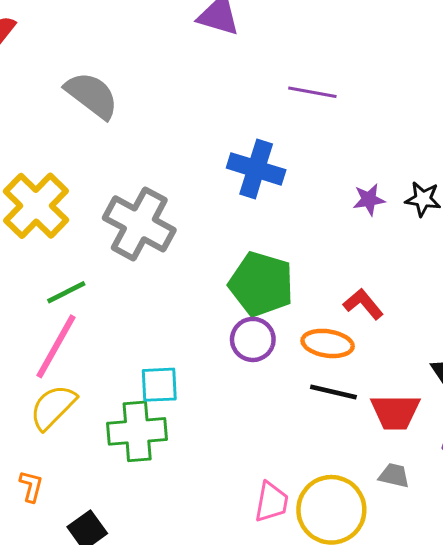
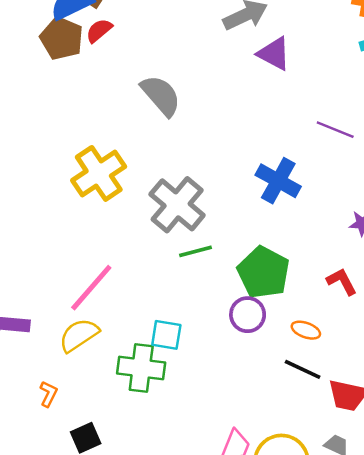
green line: (66, 292) -> (196, 251), moved
red L-shape: (363, 304) -> (342, 282), moved
orange ellipse: (328, 343) -> (306, 330), size x0.7

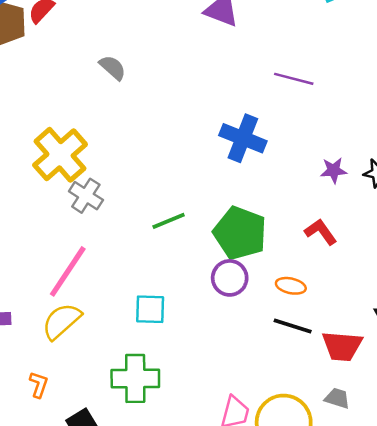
gray semicircle: (161, 95) -> (113, 68), size x0.6
gray cross: (177, 205) -> (86, 196), moved, size x0.6
green cross: (141, 368) -> (135, 378), moved

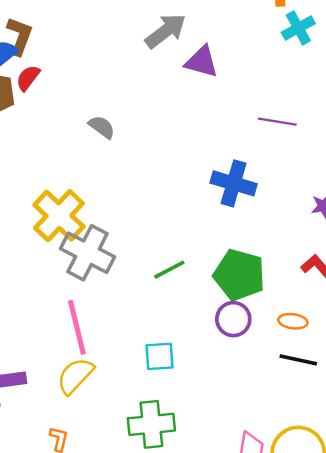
gray cross: (86, 196) -> (87, 253), size x1.6
pink line: (68, 271) -> (77, 327), turned -42

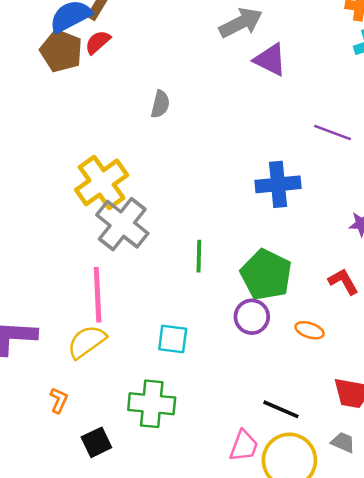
gray semicircle: (102, 127) -> (160, 104), turned 56
blue cross: (234, 183) -> (278, 184), turned -33
green line: (169, 270) -> (199, 256), turned -72
black line: (298, 360) -> (281, 409), moved

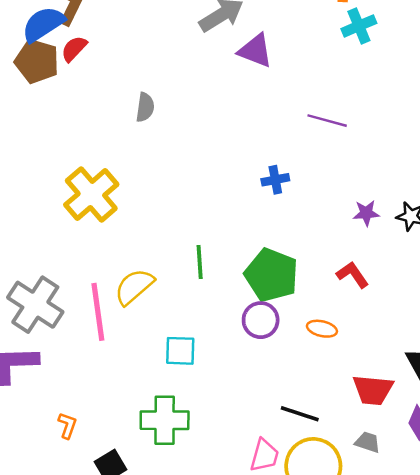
blue cross: (278, 184) -> (275, 180), size x0.6
gray cross: (122, 224) -> (35, 305), moved
yellow semicircle: (87, 342) -> (134, 287), moved

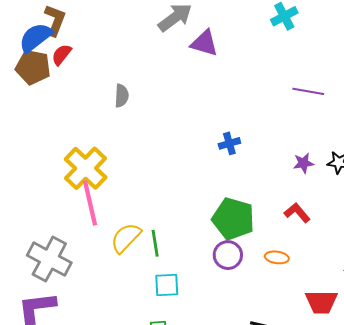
purple line: (327, 121) -> (308, 91), moved
green line: (200, 262) -> (155, 243), moved
pink line: (98, 312) -> (90, 203), moved

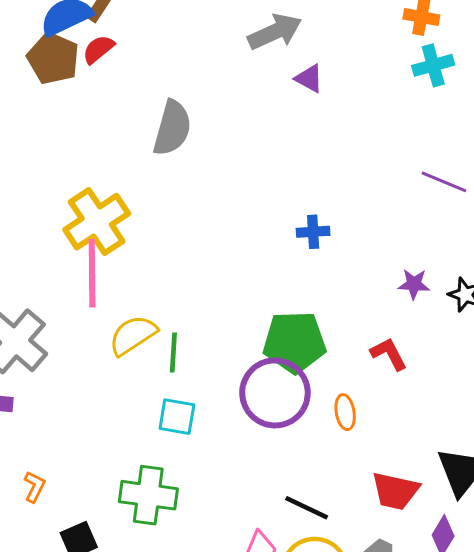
purple triangle: (204, 43) -> (309, 78), size x0.7
gray semicircle: (122, 96) -> (172, 128), size x1.6
green pentagon: (233, 219) -> (294, 342), turned -30
purple circle: (228, 255) -> (275, 393), size x1.6
orange ellipse: (277, 257) -> (345, 412), turned 60

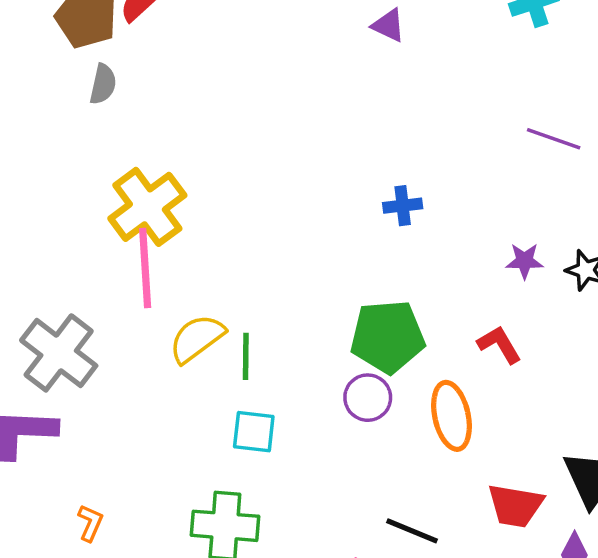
gray semicircle: (172, 128) -> (103, 84), moved, size x0.6
purple circle: (275, 393) -> (368, 398), size x0.6
orange ellipse: (345, 412) -> (451, 416), size x1.6

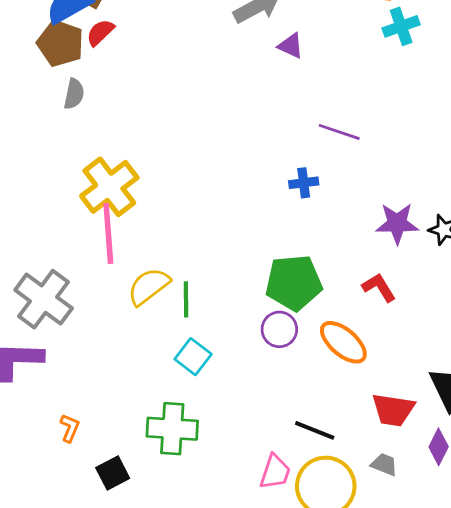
purple line: (554, 139) -> (339, 132), moved
purple star: (525, 261) -> (397, 223), size x1.5
orange ellipse: (451, 416) -> (343, 342), turned -36
cyan square: (254, 432) -> (193, 357), turned 32

